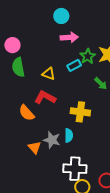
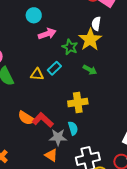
cyan rectangle: (74, 65) -> (54, 68), moved
red L-shape: (45, 97) -> (43, 120), moved, turned 30
orange triangle: (35, 147) -> (51, 155), moved

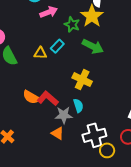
green arrow: (90, 70) -> (93, 46), size x1.5
yellow cross: (78, 103) -> (82, 80), turned 36

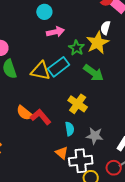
cyan rectangle: (57, 46) -> (59, 67), size x1.5
yellow triangle: (40, 53) -> (41, 71), size x1.5
gray star: (64, 115) -> (95, 136), moved
orange triangle: (58, 133) -> (62, 153), moved

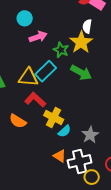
yellow cross: (78, 104) -> (54, 117), moved
red L-shape: (41, 117) -> (35, 100), moved
cyan semicircle: (70, 129) -> (64, 131), turned 64
gray star: (95, 136) -> (90, 135), turned -30

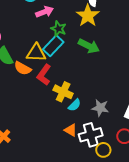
green star: (61, 50) -> (58, 29), moved
red L-shape: (35, 100) -> (44, 75), turned -95
orange semicircle: (18, 121) -> (23, 68), moved
gray star: (90, 135) -> (100, 108), turned -30

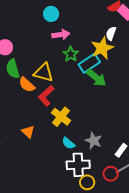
cyan rectangle: (53, 46) -> (89, 63), moved
cyan semicircle: (74, 105) -> (68, 143), moved, turned 72
orange triangle: (71, 130) -> (28, 132), moved

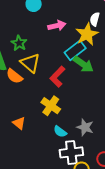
pink arrow: (61, 35) -> (57, 26), moved
green star: (71, 54) -> (19, 43), moved
yellow triangle: (44, 73) -> (30, 63), turned 30
red L-shape: (46, 96) -> (57, 77), moved

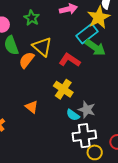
green star: (19, 43) -> (32, 18), moved
orange semicircle: (14, 76) -> (27, 60), turned 90
red L-shape: (57, 77) -> (70, 60), turned 80
gray star: (85, 127) -> (87, 110), moved

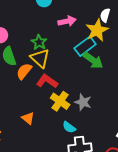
green star: (32, 18) -> (39, 42), moved
red L-shape: (70, 60) -> (47, 81), moved
gray star: (87, 110) -> (83, 102), moved

